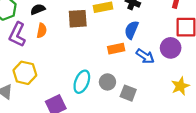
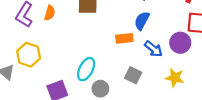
gray circle: (107, 82) -> (100, 89), moved
yellow star: (180, 86) -> (175, 78), moved, turned 30
gray square: (128, 93) -> (133, 75), moved

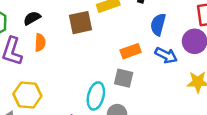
blue semicircle: (142, 21) -> (158, 24), moved
gray square: (133, 75) -> (124, 78), moved

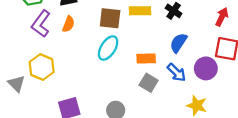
gray square: (124, 78) -> (149, 83), moved
cyan ellipse: (96, 96) -> (108, 48), moved

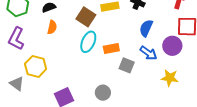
brown square: (110, 18) -> (86, 17), turned 36
purple L-shape: (41, 24) -> (16, 39), moved
orange rectangle: (146, 58) -> (111, 49), moved

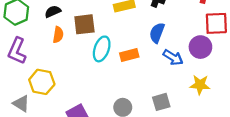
brown square: (86, 17) -> (84, 24), moved, turned -36
blue semicircle: (146, 28) -> (157, 33), moved
gray square: (127, 65) -> (161, 102), moved, turned -35

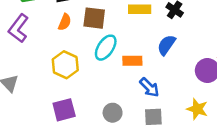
blue arrow: (173, 57) -> (149, 87), moved
yellow hexagon: (42, 82) -> (65, 65), moved

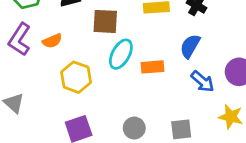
orange semicircle: (65, 22) -> (52, 41), moved, turned 49
blue arrow: (149, 87) -> (203, 81), moved

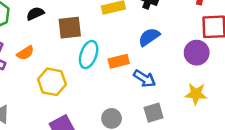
blue semicircle: (190, 46) -> (149, 37), turned 35
blue arrow: (203, 81) -> (145, 79), moved

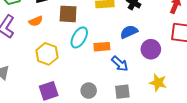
orange semicircle: (25, 53) -> (36, 21), moved
purple circle: (197, 53) -> (151, 49), moved

